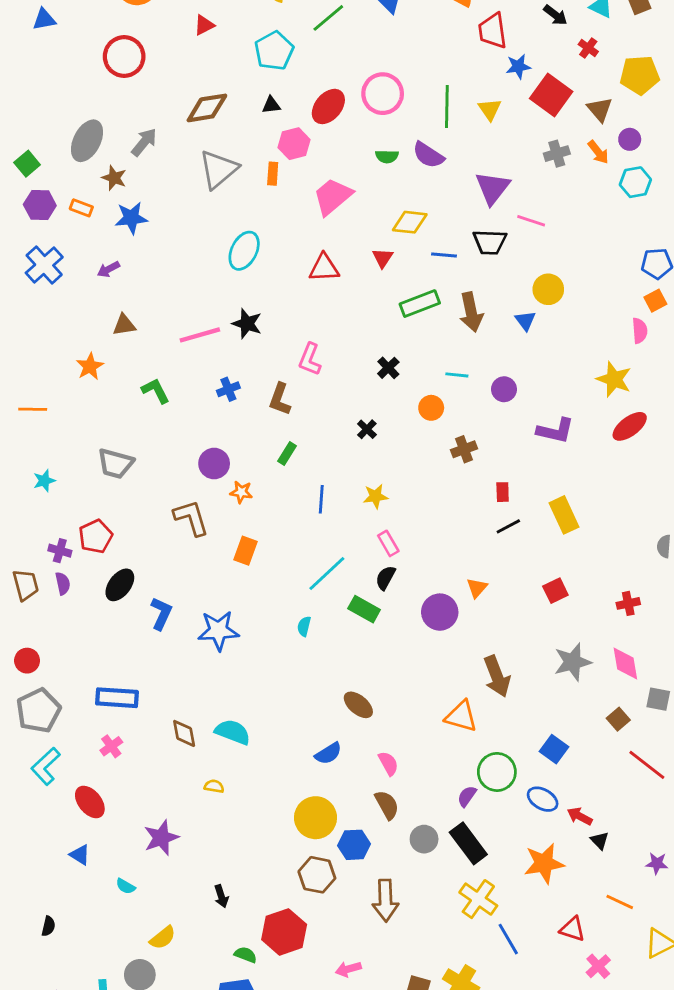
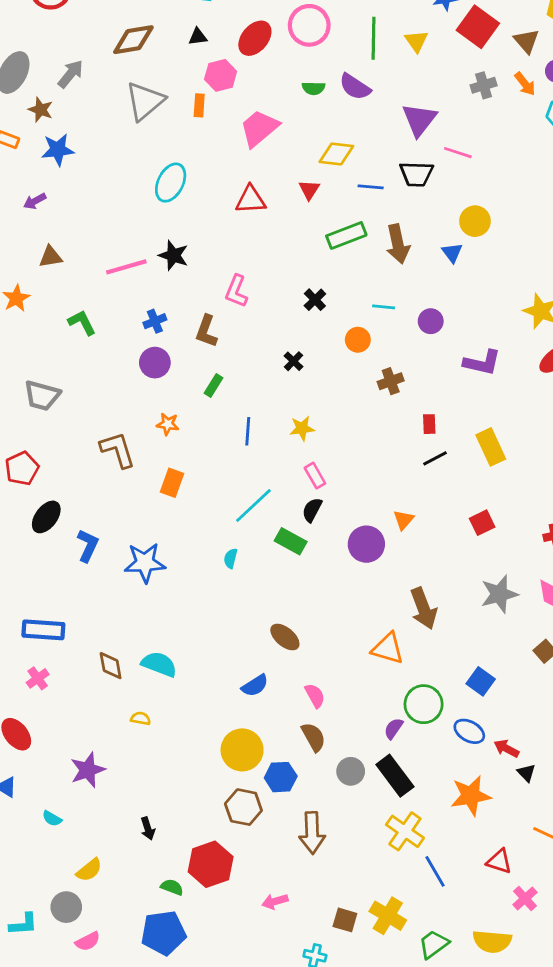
purple circle: (214, 464) -> (155, 363), moved

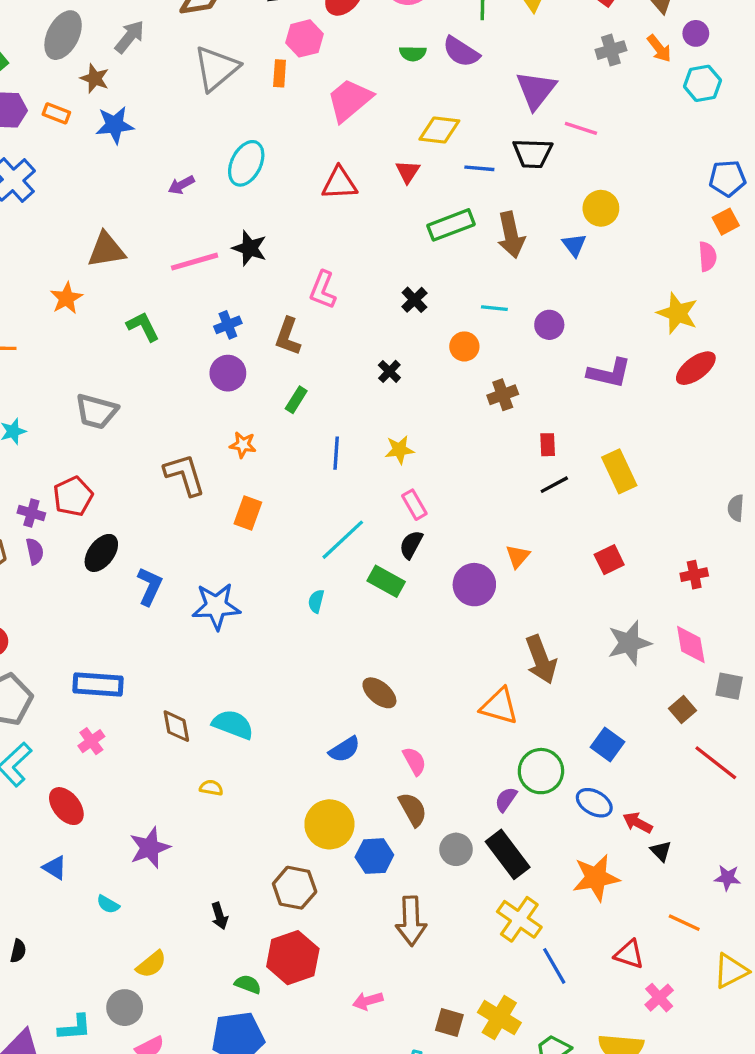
purple arrow: (35, 201) -> (181, 185), moved
brown triangle: (51, 257) -> (106, 250), size x1.4
brown hexagon: (243, 807) -> (295, 888), moved

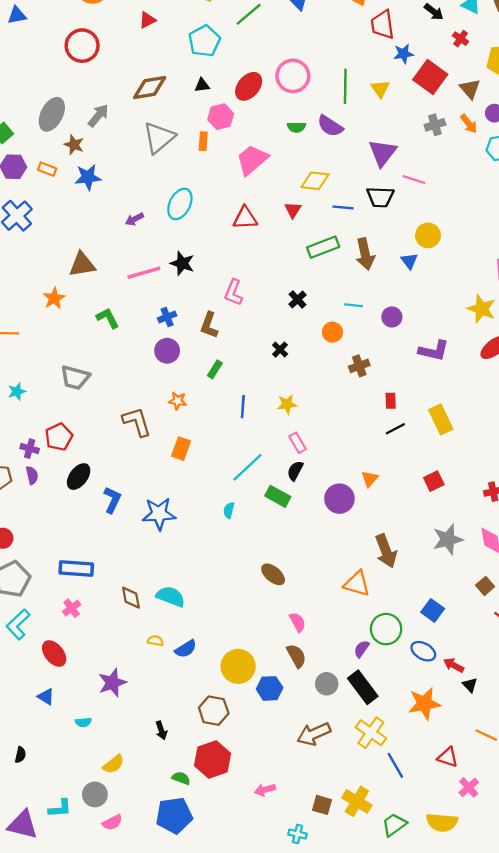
blue semicircle: (344, 749) -> (186, 649), moved
cyan semicircle: (108, 904) -> (83, 722), turned -35
brown arrow: (411, 921) -> (314, 734), moved, turned 68

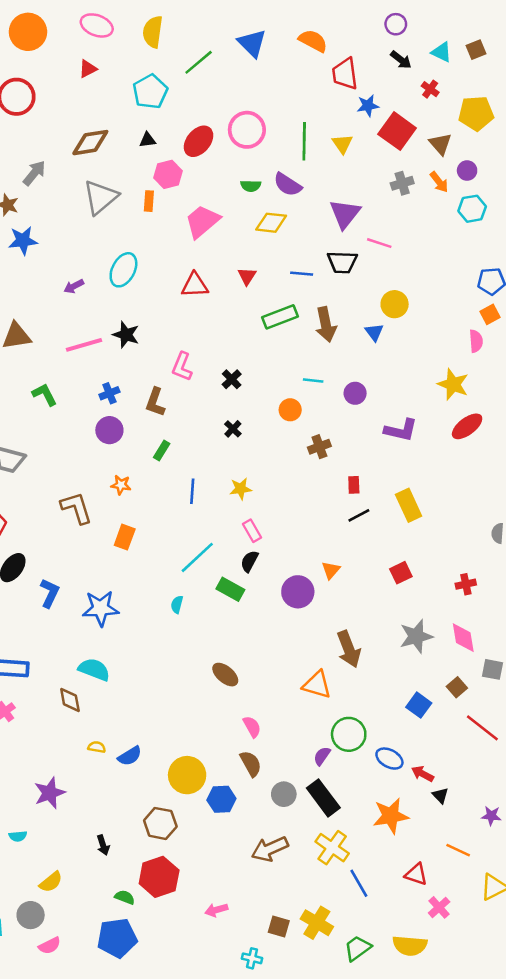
yellow diamond: (315, 181) -> (271, 223), moved
black cross: (298, 299) -> (232, 379), moved
cyan semicircle: (171, 596) -> (94, 669), moved
blue square: (433, 610) -> (419, 705), moved

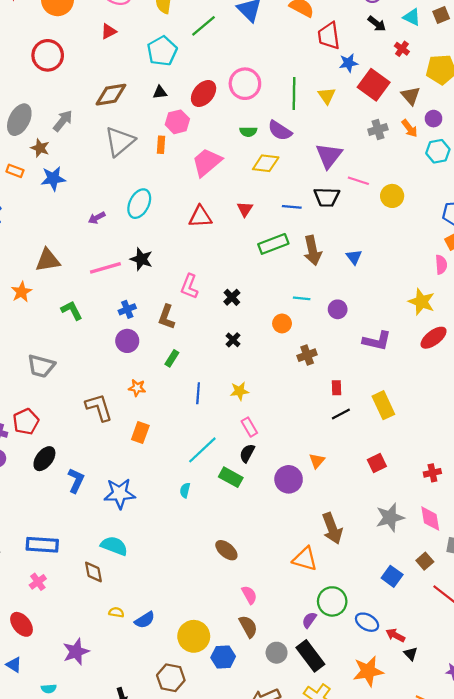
yellow circle: (395, 304) -> (392, 196), moved

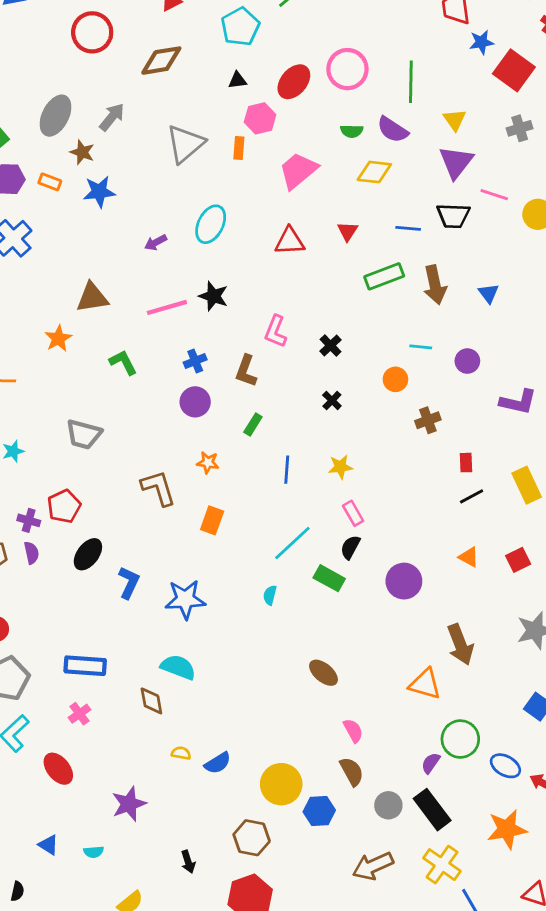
brown diamond: (111, 95) -> (161, 61), moved
yellow triangle: (327, 96) -> (455, 120), moved
orange triangle: (317, 461) -> (469, 557), moved, turned -42
blue triangle: (14, 665) -> (48, 845), moved

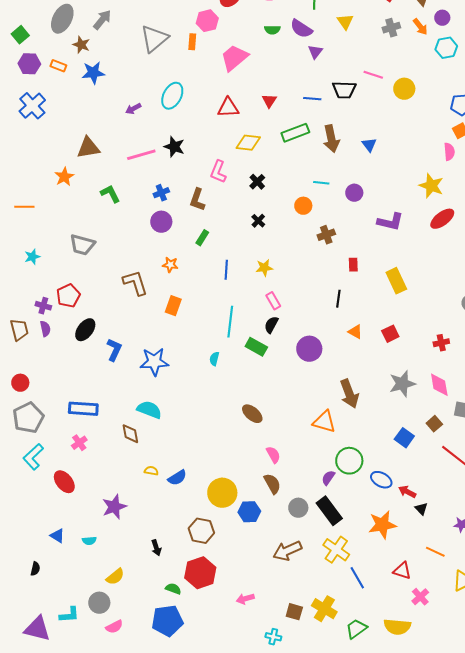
purple triangle: (456, 162) -> (315, 52), moved, size x0.6
yellow diamond: (374, 172) -> (248, 143), moved
black line: (472, 496) -> (338, 299), moved, turned -54
cyan line: (292, 543) -> (230, 322), turned -40

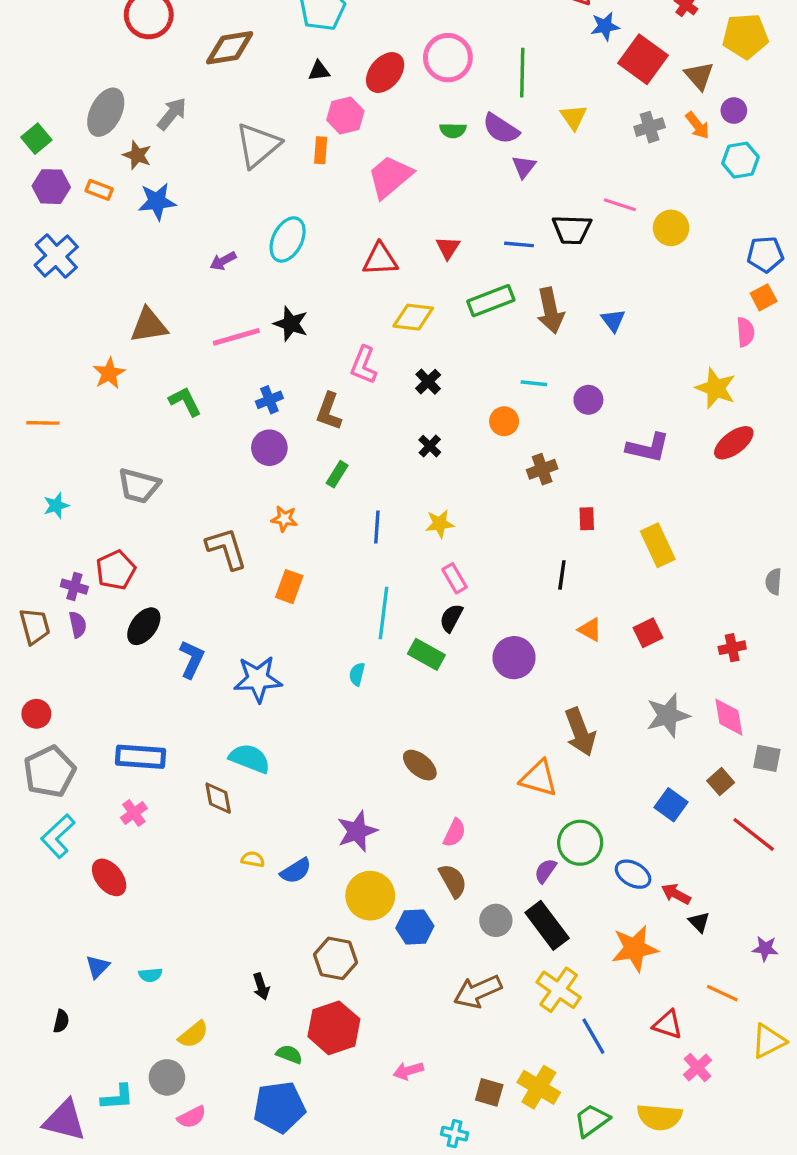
pink semicircle: (273, 455) -> (455, 833), turned 54
purple star: (114, 507) -> (357, 831), moved
blue triangle: (57, 536) -> (98, 967), turned 42

